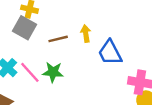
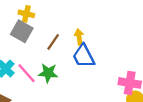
brown line: (58, 39) -> (53, 42), turned -42
blue trapezoid: (110, 53) -> (84, 56), moved

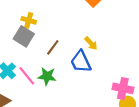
yellow arrow: (79, 37) -> (91, 43), moved, turned 144

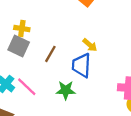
blue trapezoid: (81, 62) -> (81, 65), turned 35
green star: (47, 76) -> (66, 90), moved

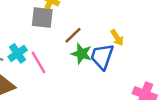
gray square: (19, 46) -> (42, 17), turned -35
green star: (66, 90) -> (82, 54), moved

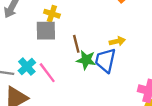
brown line: (73, 35) -> (76, 44), turned -54
yellow arrow: (117, 38) -> (117, 41), turned -63

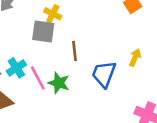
yellow arrow: (117, 41) -> (135, 58), moved, turned -63
green star: (86, 60) -> (59, 83), moved

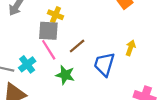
brown line: (75, 51) -> (77, 46), turned 60
pink line: (38, 78) -> (49, 50), moved

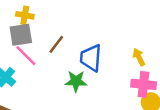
yellow arrow: (131, 48) -> (139, 57), moved, turned -32
green star: (65, 75) -> (76, 81), moved

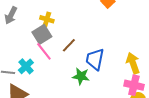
gray square: (21, 35) -> (42, 34), turned -30
yellow arrow: (139, 57) -> (133, 63), size x1.5

